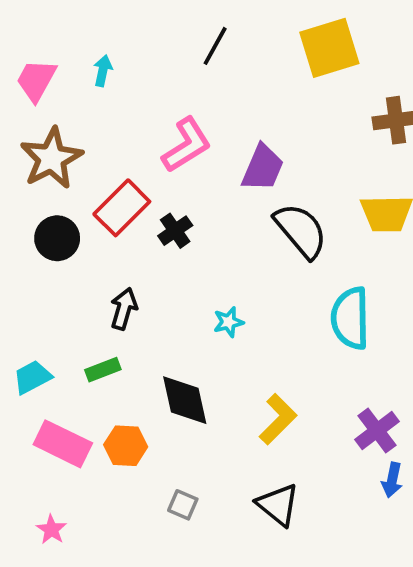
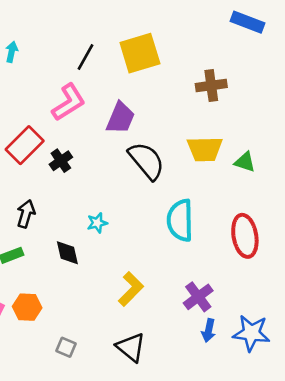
black line: (215, 46) -> (85, 57), moved
yellow square: (329, 48) -> (140, 53), moved
black diamond: (185, 400) -> (67, 253), moved, size x0.7

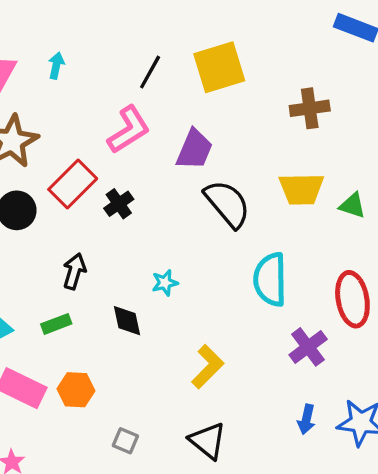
purple cross: (198, 297) -> (308, 347), moved

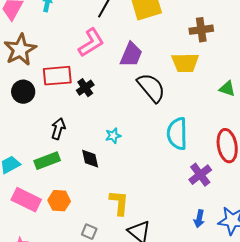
red rectangle: (73, 184) -> (57, 76), turned 40
yellow trapezoid: (301, 189) -> (185, 63), moved
green rectangle: (56, 324) -> (47, 161), size x1.4
yellow L-shape: (208, 367) -> (119, 203), moved, turned -40

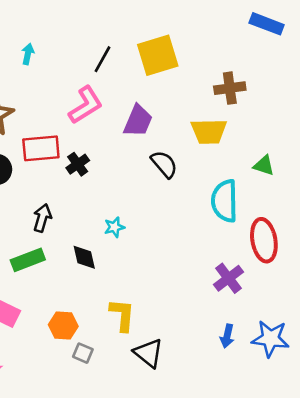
black semicircle: (151, 88) -> (164, 164), size x0.7
cyan semicircle: (177, 134) -> (225, 201), moved
orange hexagon: (59, 201) -> (63, 325), moved

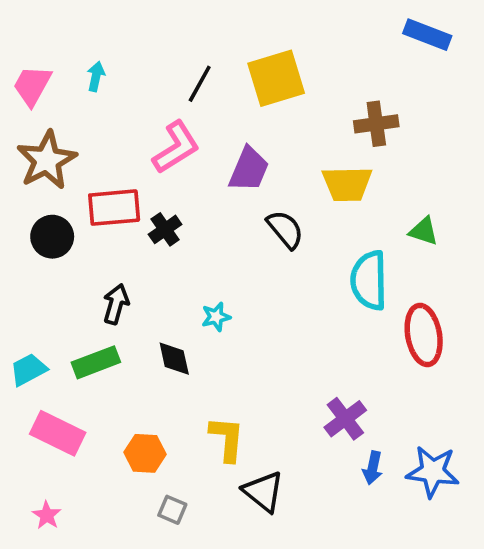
purple cross: (228, 278) -> (345, 419), moved
gray square: (83, 353) -> (172, 510), moved

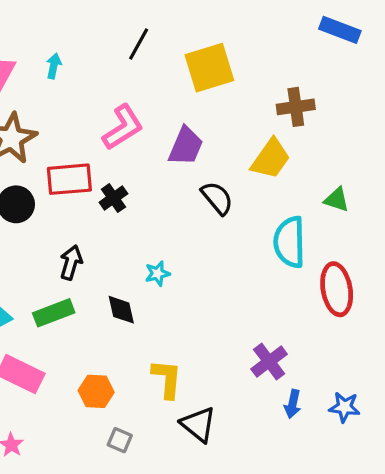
black line: (200, 84) -> (139, 44), moved
yellow trapezoid: (347, 184) -> (271, 159), turned -54
blue star: (433, 472) -> (344, 407), size x0.7

